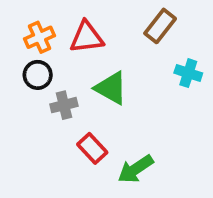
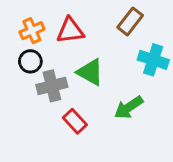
cyan cross: (188, 73) -> (153, 60), size x1.4
gray cross: (64, 105) -> (52, 86), size x1.4
green arrow: (136, 169) -> (129, 107), moved

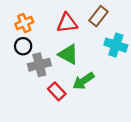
red triangle: (70, 31) -> (67, 23), moved
green arrow: (129, 107) -> (83, 81), moved

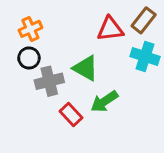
brown rectangle: (98, 16) -> (144, 20), moved
red triangle: (67, 23) -> (110, 29), moved

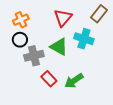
red triangle: (110, 29) -> (63, 18), moved, turned -42
cyan cross: (145, 57) -> (84, 39), moved
green arrow: (104, 101) -> (74, 81), moved

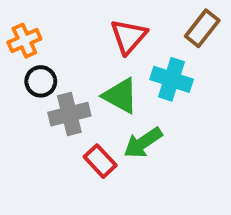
orange cross: (21, 20) -> (24, 41), moved
green arrow: (74, 81) -> (143, 143), moved

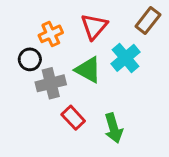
orange cross: (24, 41) -> (51, 34), moved
cyan cross: (172, 79) -> (125, 58), turned 32
green arrow: (143, 143) -> (114, 128), moved, turned -72

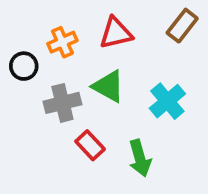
red triangle: (94, 27) -> (116, 33), turned 36
cyan cross: (125, 58) -> (167, 101), moved
black circle: (30, 59) -> (24, 66), moved

